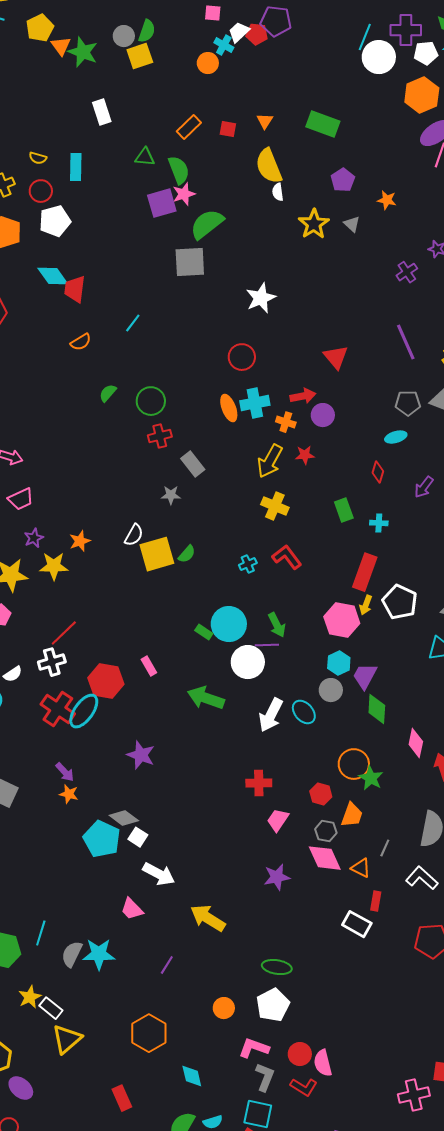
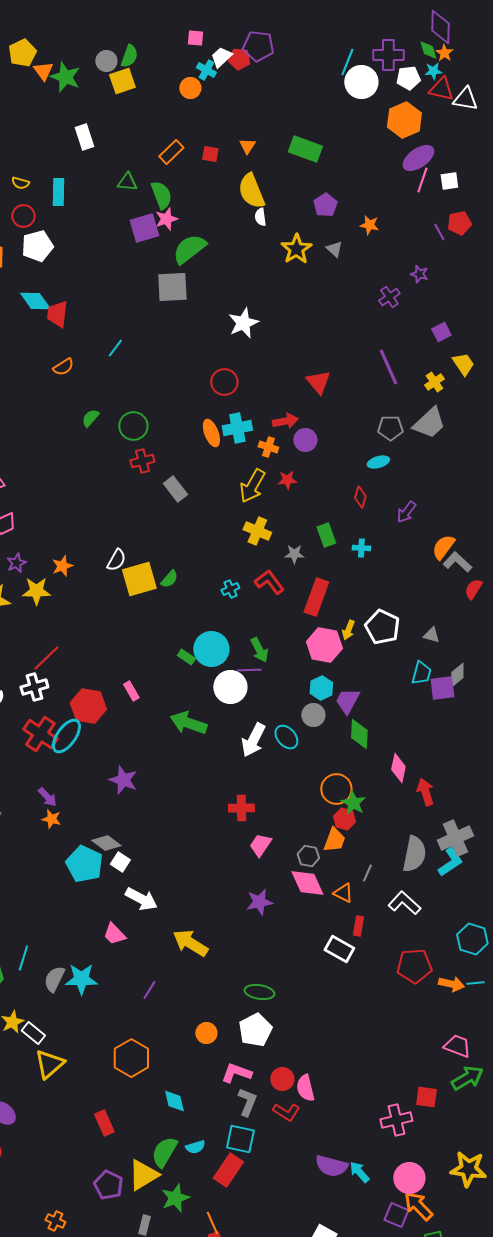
gray star: (171, 495) -> (294, 554), moved
red rectangle: (365, 572) -> (316, 597), moved
red hexagon: (321, 794) -> (344, 819), moved

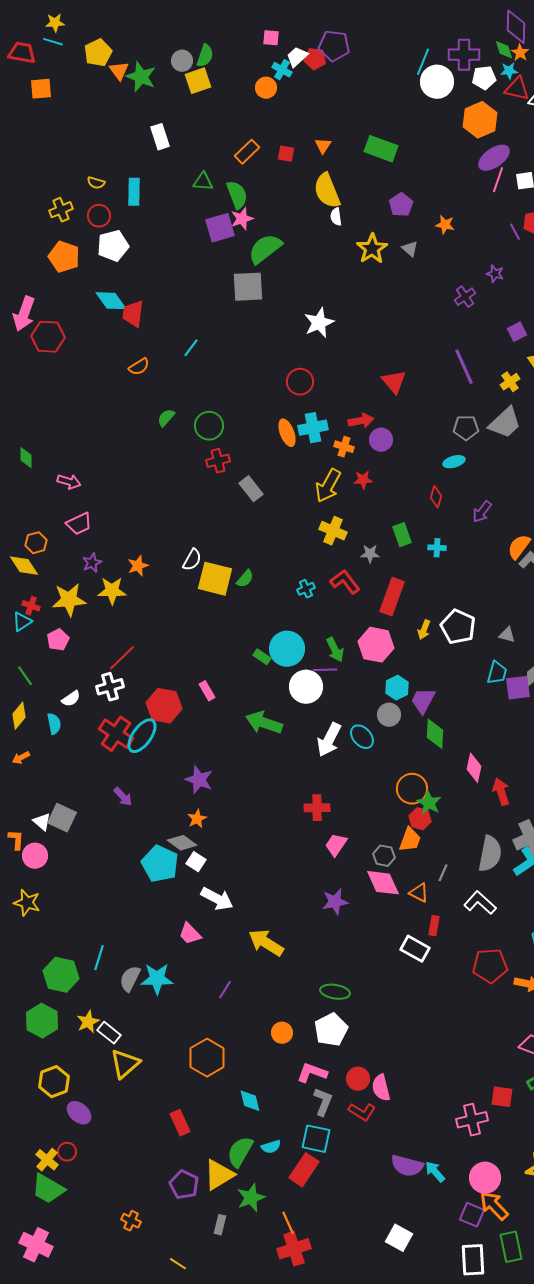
yellow square: (139, 579) -> (215, 579), turned 30
pink hexagon: (324, 645) -> (376, 645), moved
orange star: (51, 819) -> (197, 819), moved, turned 30

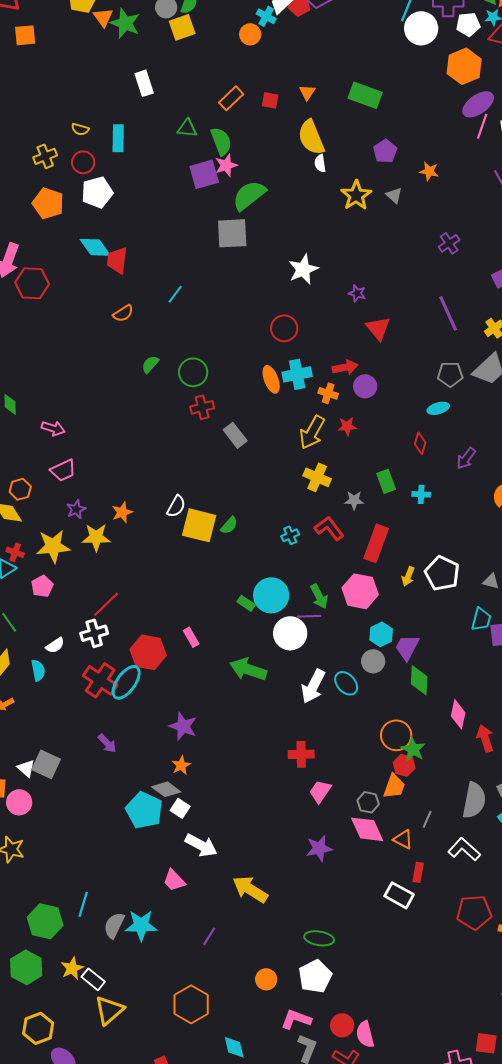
purple star: (495, 274) -> (357, 293), moved

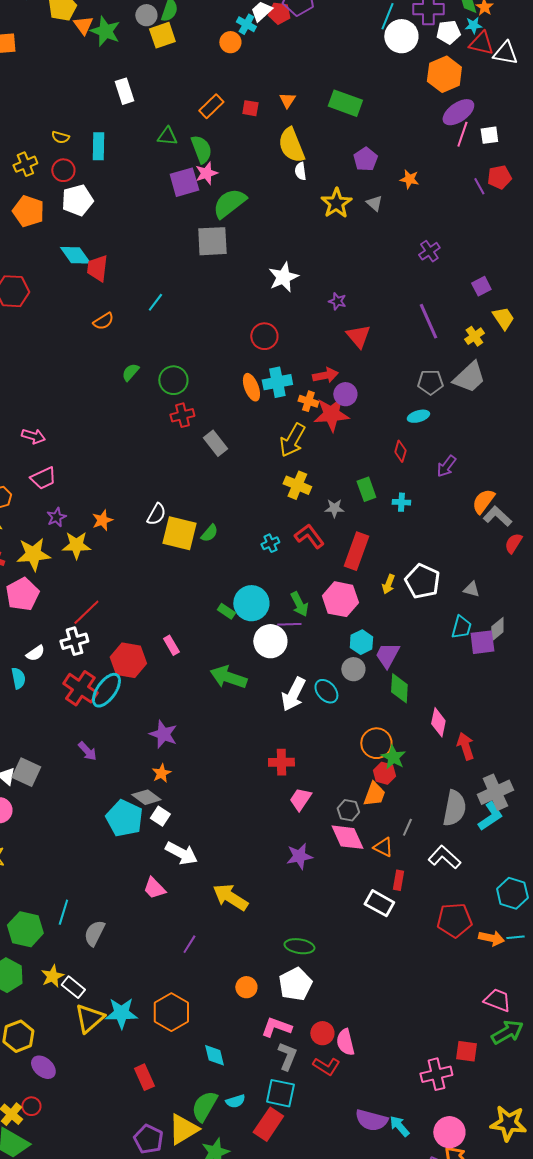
red star: (347, 426) -> (331, 414), moved, size x1.8
pink pentagon: (42, 586) -> (22, 594), size x1.5
cyan star: (141, 925) -> (121, 1013), moved

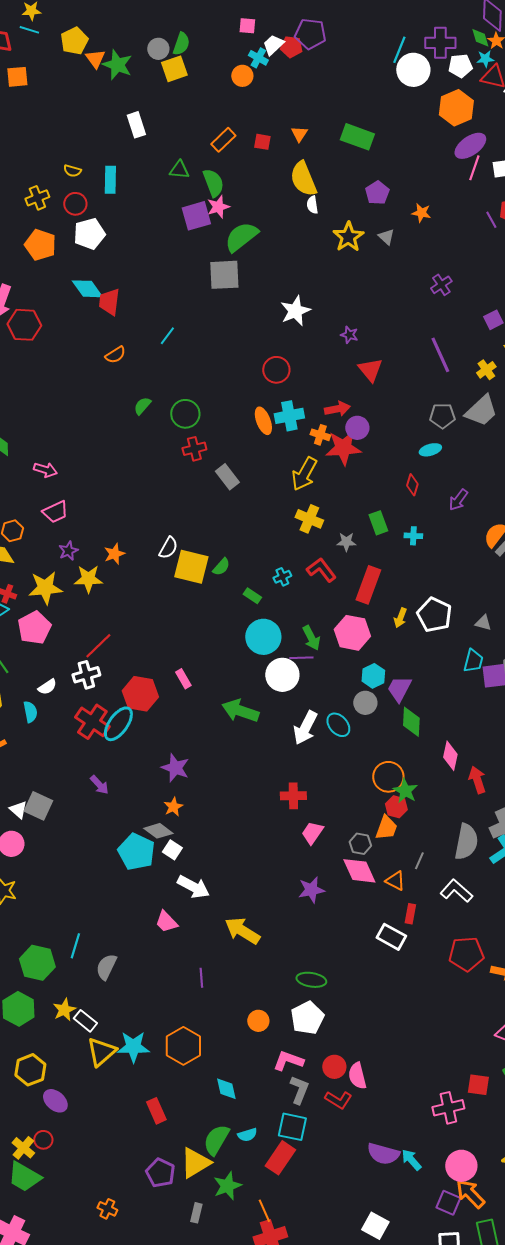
green rectangle: (226, 611) -> (252, 596), moved
purple line: (189, 944) -> (201, 978), turned -36

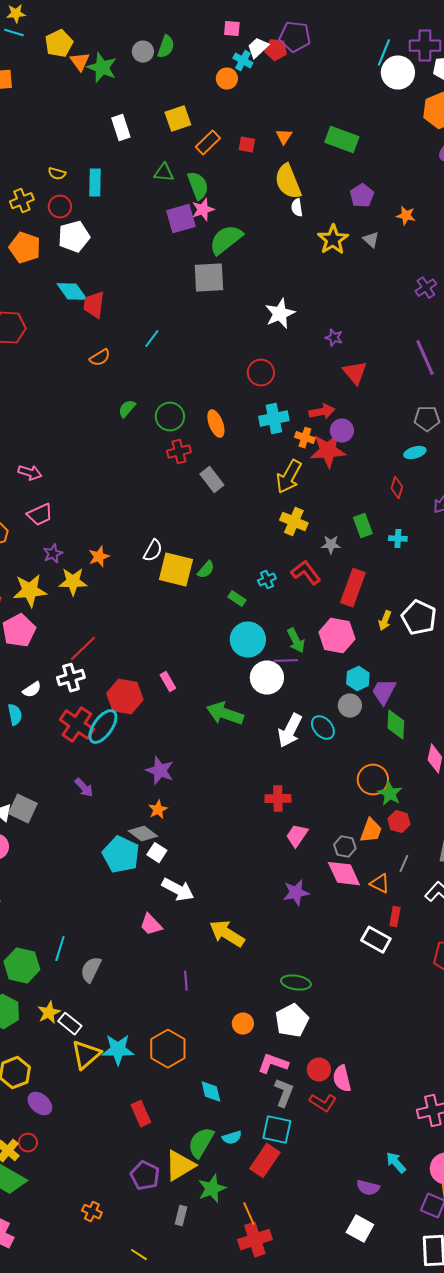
yellow square: (174, 69) -> (178, 119), moved
orange ellipse: (263, 421) -> (216, 424), moved
red hexagon: (396, 807) -> (399, 822), moved
purple semicircle: (383, 1154) -> (368, 1188), moved, size x0.7

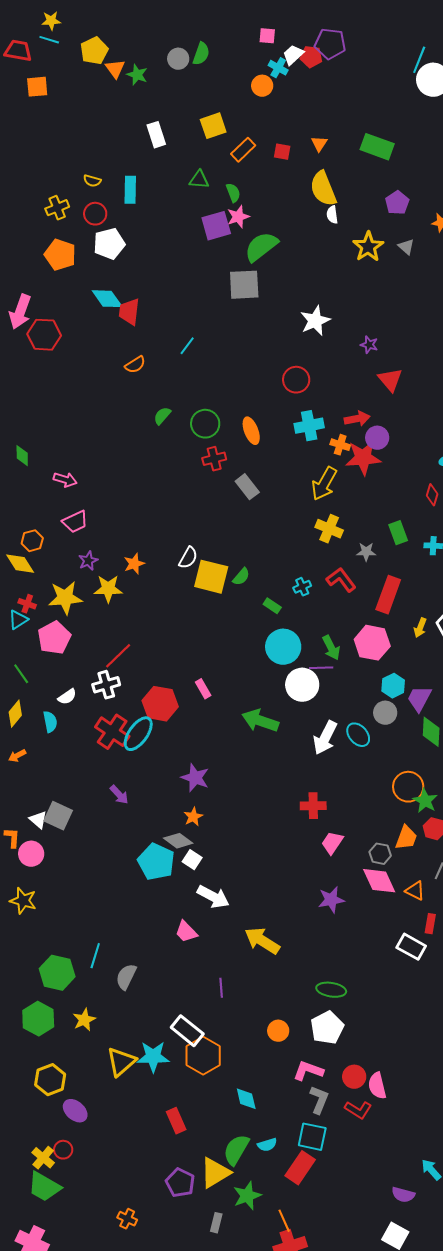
green star: (102, 68) -> (137, 75), size x0.7
green semicircle: (198, 186) -> (233, 193), size x0.7
white rectangle: (70, 1024) -> (187, 1031), moved, size x1.4

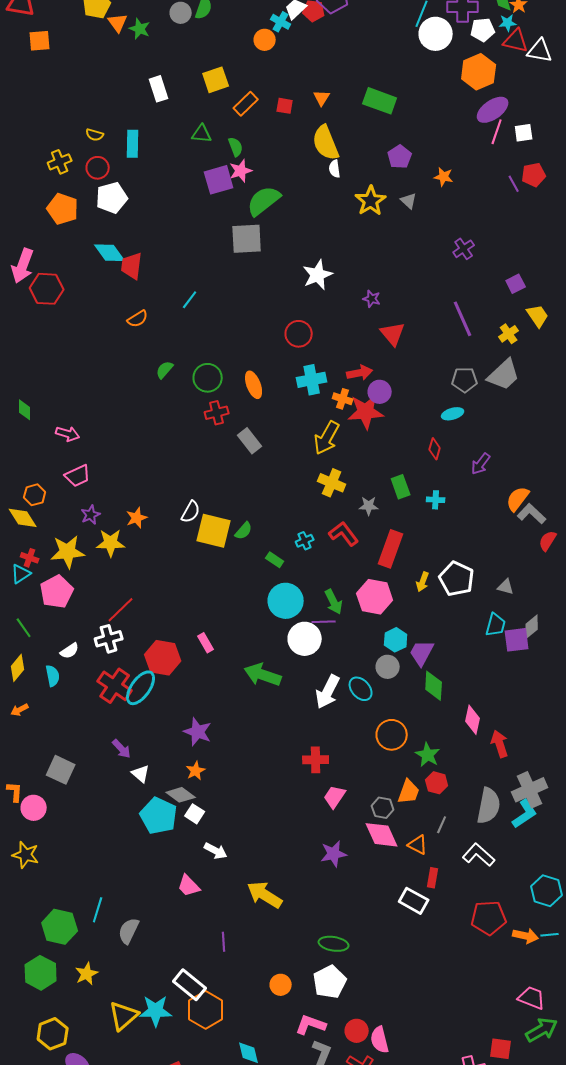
orange circle: (408, 787) -> (392, 735), moved
white triangle: (38, 820) -> (141, 774), moved
white arrow: (213, 897) -> (216, 851), size x0.7

